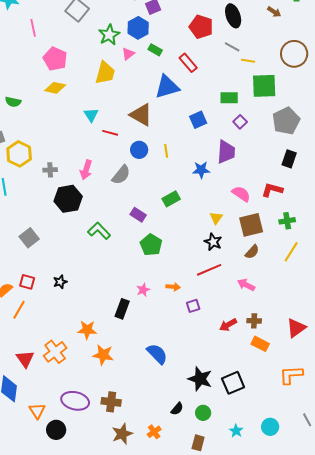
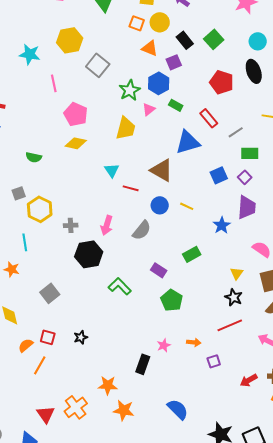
gray line: (232, 47) -> (236, 132), moved, turned -63
purple square: (240, 122) -> (245, 177), moved
yellow line: (166, 151) -> (187, 206), turned -56
blue star: (201, 170) -> (222, 225), turned -30

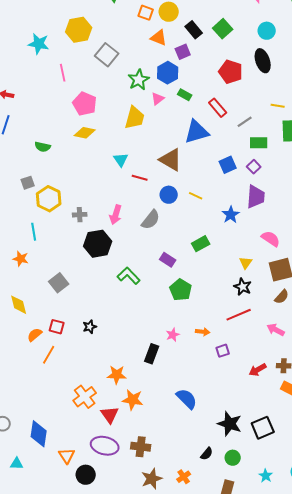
red triangle: (46, 414) -> (110, 415), moved

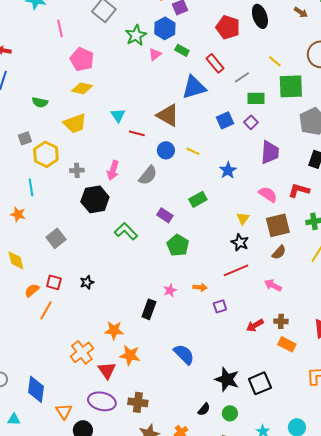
yellow line: (278, 106) -> (275, 61), turned 32
yellow trapezoid: (135, 118) -> (75, 123), moved, turned 55
purple trapezoid: (256, 197) -> (270, 152), moved

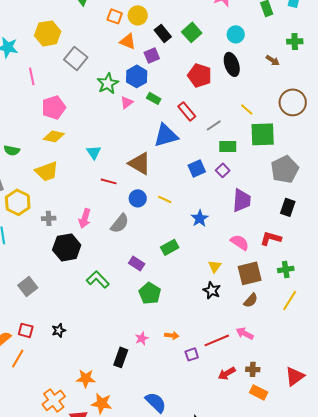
pink pentagon: (82, 59) -> (54, 107), turned 30
cyan triangle: (118, 115) -> (94, 152), moved
red line: (236, 270) -> (217, 340), moved

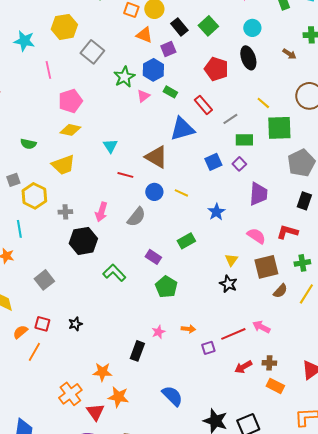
brown semicircle: (251, 300) -> (280, 291), moved

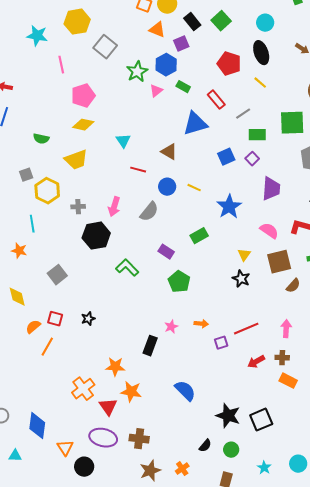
yellow line: (263, 103) -> (260, 83), moved
brown triangle: (156, 157) -> (169, 152), size x0.7
blue star: (216, 212) -> (229, 207), size x1.4
pink arrow: (261, 327) -> (286, 329), moved, turned 66

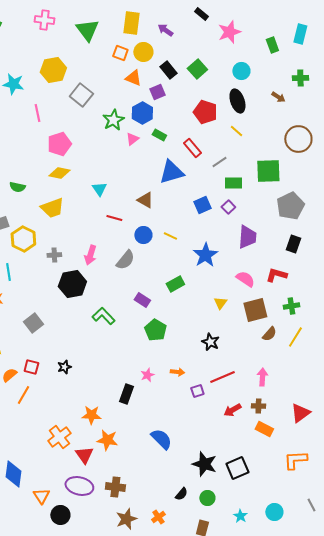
black star: (241, 279) -> (210, 342), moved

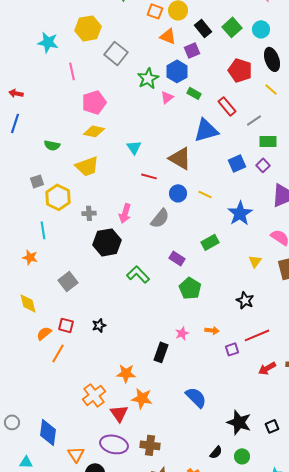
cyan circle: (241, 71) -> (261, 29), moved
brown triangle: (145, 200) -> (180, 158), size x1.4
black square: (237, 468) -> (272, 426), size x0.6

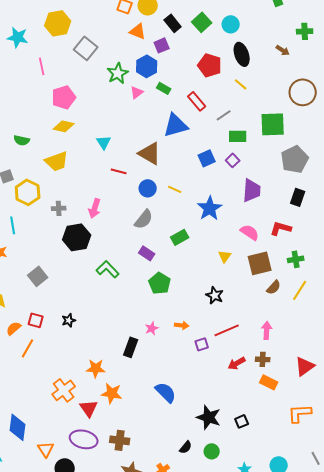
gray semicircle: (160, 218) -> (144, 219), moved

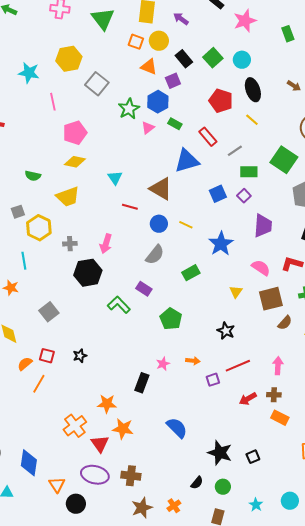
green square: (273, 124) -> (284, 160), turned 36
purple rectangle: (147, 253) -> (144, 289), moved

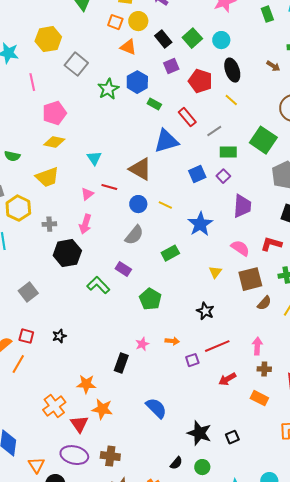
purple square: (173, 81) -> (171, 66), moved
pink triangle: (148, 128) -> (87, 194), moved
brown cross: (274, 395) -> (264, 369), moved

